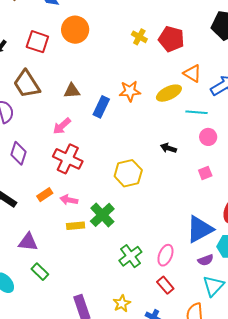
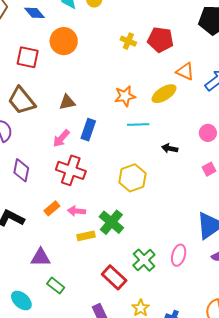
blue rectangle: (101, 107) -> (88, 130), moved
cyan line: (196, 112) -> (138, 125), moved
red rectangle: (165, 285) -> (114, 277), moved, size x1.4

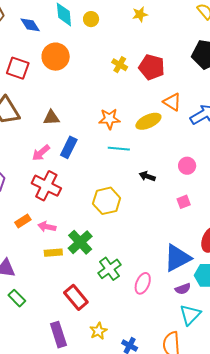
green cross: (144, 260) -> (110, 269), moved

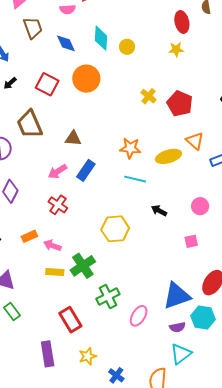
red cross: (46, 186) -> (58, 205), size x0.7

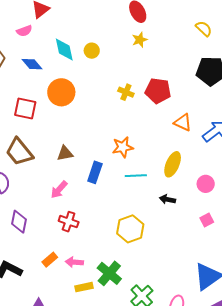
yellow ellipse: (169, 156) -> (173, 164), moved, turned -35
blue rectangle: (86, 170) -> (95, 172), moved

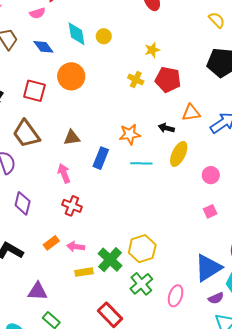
yellow star: (140, 40) -> (152, 50), moved
orange triangle: (183, 122) -> (191, 113), turned -36
pink arrow: (59, 190) -> (64, 173), turned 114
black arrow: (167, 199) -> (166, 128), moved
yellow hexagon: (130, 229) -> (142, 249), moved

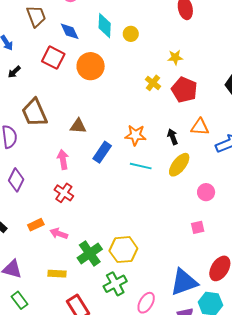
red square: (34, 91) -> (53, 58), moved
black arrow: (166, 128) -> (173, 137), turned 42
yellow rectangle: (84, 272) -> (57, 274), moved

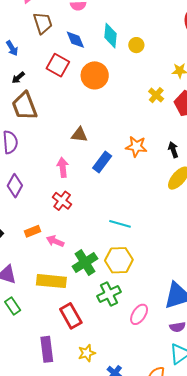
brown trapezoid: (34, 113) -> (24, 106), moved
cyan line: (141, 166) -> (120, 224), moved
yellow rectangle: (57, 274) -> (51, 281), size x1.6

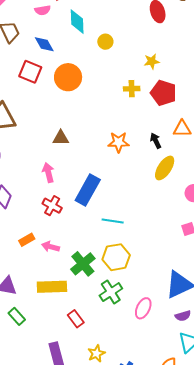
cyan diamond: (111, 36) -> (77, 22), moved
yellow cross: (156, 95) -> (132, 89), turned -35
blue rectangle: (102, 162) -> (88, 190), moved, size x1.4
red rectangle: (71, 316) -> (76, 319), size x0.7

